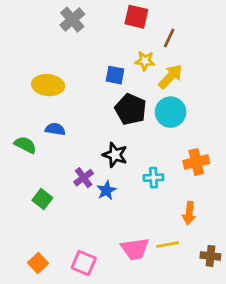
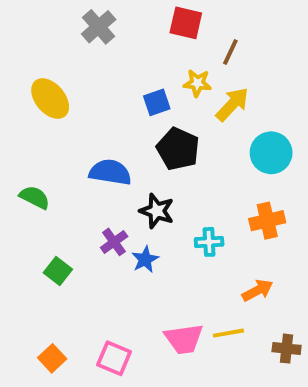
blue square: (115, 75) -> (157, 102), turned -30
yellow ellipse: (48, 85) -> (50, 99), moved, turned 44
cyan circle: (171, 112) -> (271, 153), moved
blue semicircle: (55, 129) -> (110, 172), moved, size x1.5
orange arrow: (189, 213) -> (258, 290), turned -125

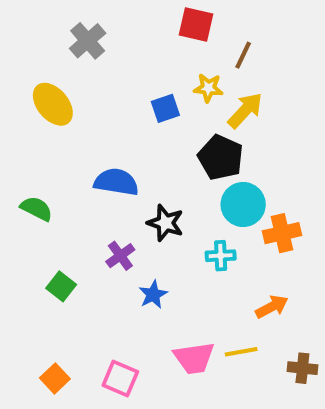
gray cross: (99, 27) -> (88, 41), moved
black pentagon: (178, 149) -> (221, 157), moved
cyan circle: (271, 153) -> (243, 204), moved
blue star: (145, 259) -> (153, 295), moved

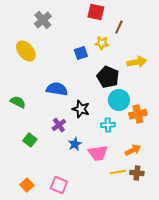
yellow arrow: (245, 110) -> (137, 62), moved, turned 36
pink trapezoid: (194, 358) -> (98, 153), moved
brown cross: (302, 368) -> (137, 173), moved

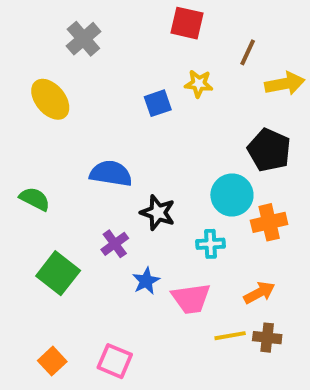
brown line: (119, 27) -> (248, 52), moved
yellow arrow: (137, 62) -> (285, 84), moved
black pentagon: (108, 77) -> (269, 150), moved
green square: (30, 140) -> (58, 273), size x1.5

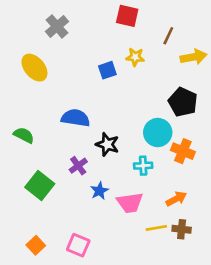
orange cross: (269, 222) -> (183, 151), turned 35

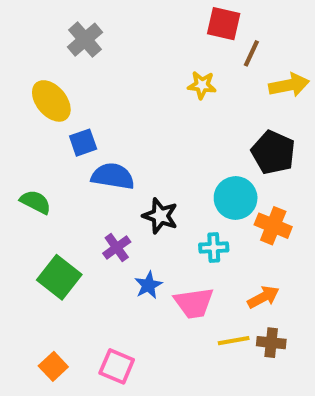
red square: (127, 16) -> (224, 24), moved
blue square: (107, 70) -> (83, 143), moved

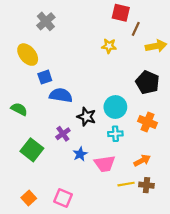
cyan circle: (236, 198) -> (115, 107), moved

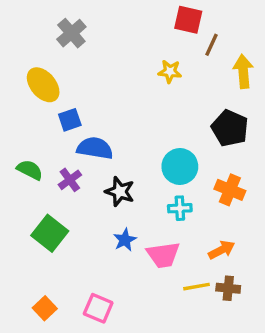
yellow arrow: (156, 46) -> (243, 71), turned -84
black star: (86, 117) -> (120, 192), moved
purple cross: (63, 134) -> (70, 180), moved

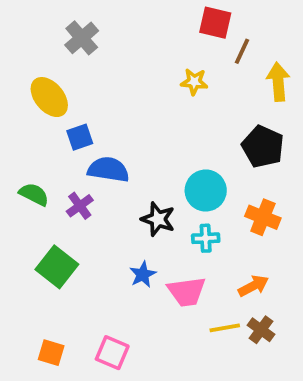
black star: (120, 192) -> (158, 219), moved
brown cross: (228, 288) -> (261, 330), turned 30
orange square: (45, 308) -> (51, 353), turned -30

